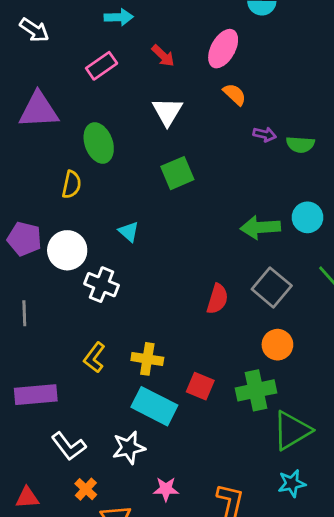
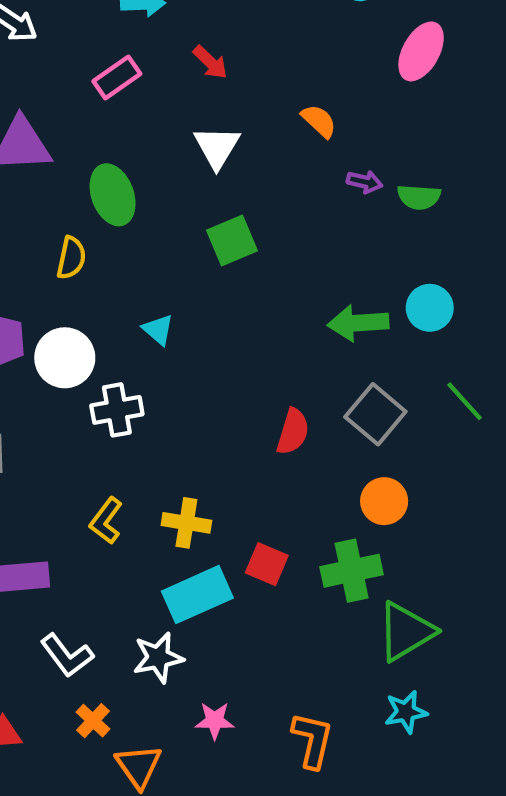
pink ellipse: (223, 49) -> (421, 51), moved
white cross: (102, 285) -> (117, 410), turned -32
cyan rectangle: (154, 406) -> (197, 595), turned -51

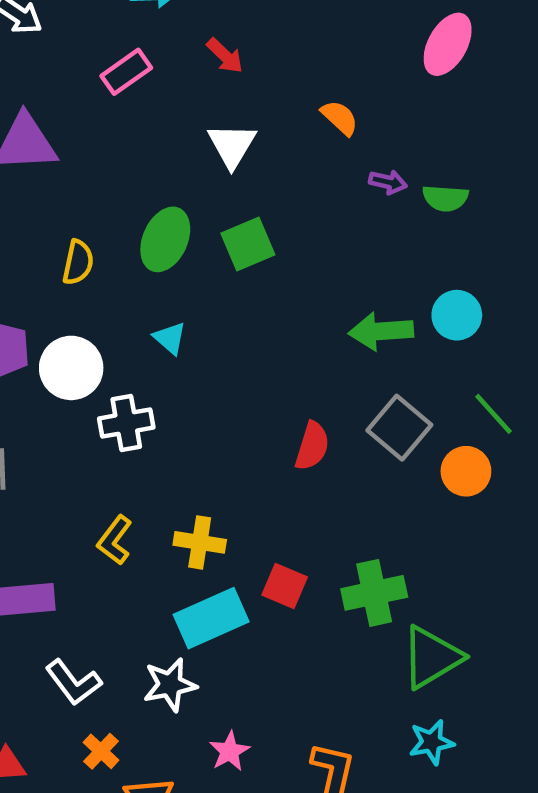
green ellipse: (113, 195) -> (165, 239), moved, turned 44
orange circle: (384, 501) -> (466, 471), moved
pink star: (215, 721) -> (230, 751), turned -30

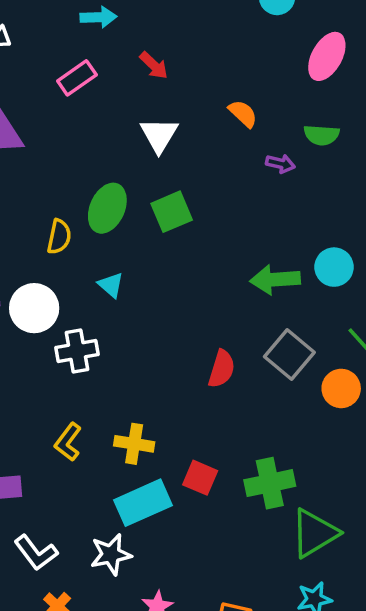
green semicircle: (445, 198) -> (322, 135), moved
yellow semicircle: (78, 262) -> (59, 237), moved

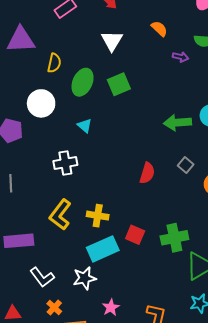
yellow semicircle: (59, 237) -> (54, 63), moved
white circle: (34, 308) -> (41, 103), moved
gray square: (289, 355) -> (186, 165), size x0.6
yellow L-shape: (68, 442) -> (60, 215), size x1.4

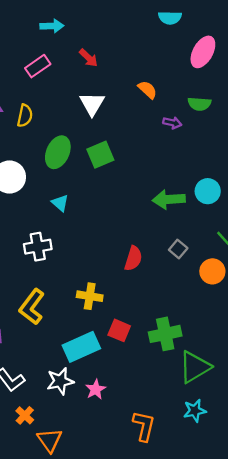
yellow semicircle: (54, 63) -> (25, 116), moved
yellow cross: (98, 216) -> (90, 296), moved
pink star: (111, 307) -> (96, 389), moved

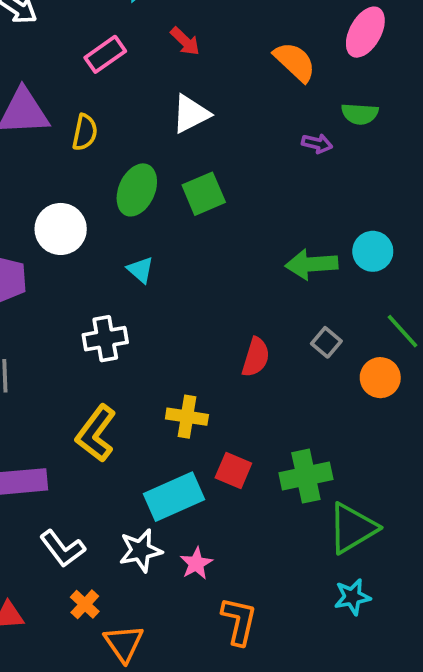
orange semicircle: (147, 90) -> (295, 62), moved, size x1.4
white triangle: (92, 104) -> (191, 114), turned 32
orange L-shape: (144, 426) -> (239, 621), moved

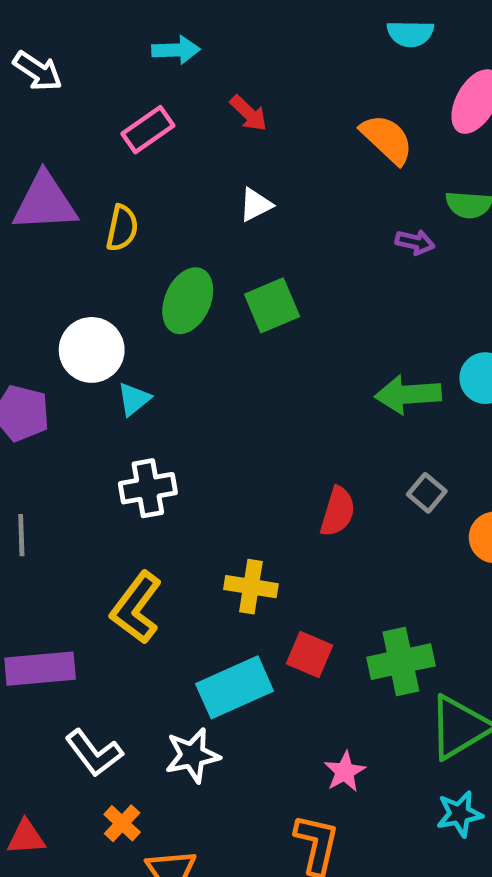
white triangle: (191, 114) -> (256, 205), size x0.7
cyan triangle: (141, 270) -> (134, 399), moved, turned 40
pink star: (196, 563) -> (345, 772), moved

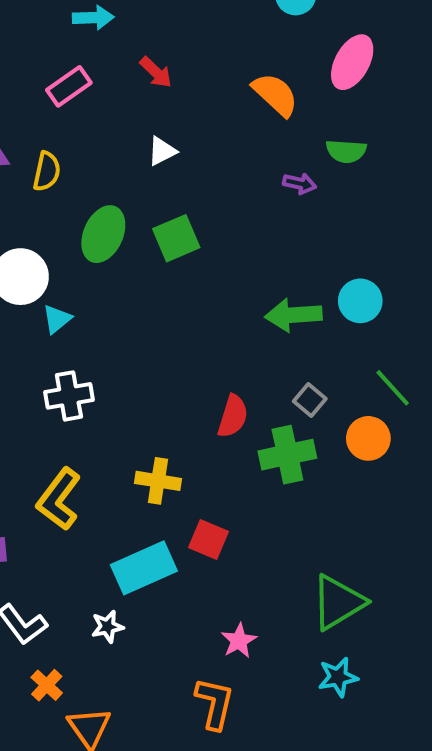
green cross: (401, 662) -> (287, 455), moved
white star: (192, 755) -> (107, 627), size x0.7

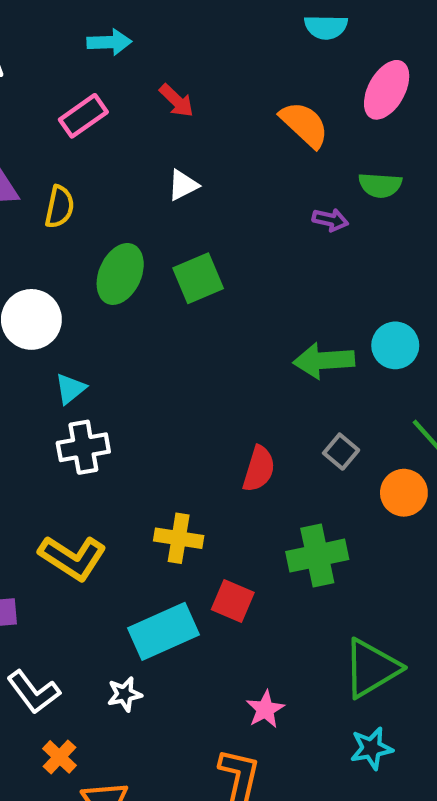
cyan triangle: (57, 319) -> (70, 389), moved
green cross: (287, 455) -> (317, 556), moved
yellow L-shape: (59, 499) -> (73, 558), turned -94

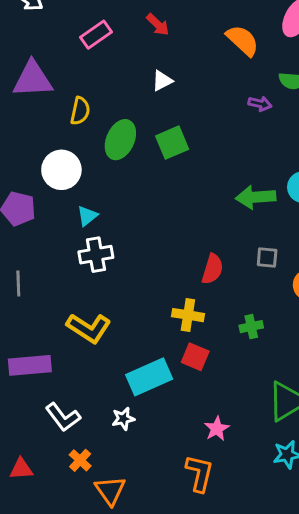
yellow semicircle: (60, 207) -> (80, 111), moved
gray square: (341, 452) -> (267, 258), turned -35
yellow cross: (179, 538) -> (188, 315), moved
green cross: (317, 556) -> (251, 327), size x0.6

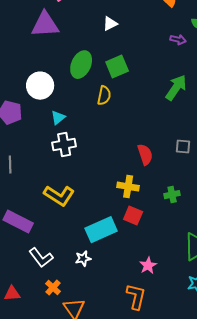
purple triangle: (33, 79) -> (45, 25), moved
yellow semicircle: (80, 111) -> (104, 96), moved
green arrow: (256, 197) -> (176, 88), moved, turned 128
red semicircle: (212, 269) -> (145, 155), turned -35
purple rectangle: (30, 365) -> (18, 222), turned 32

